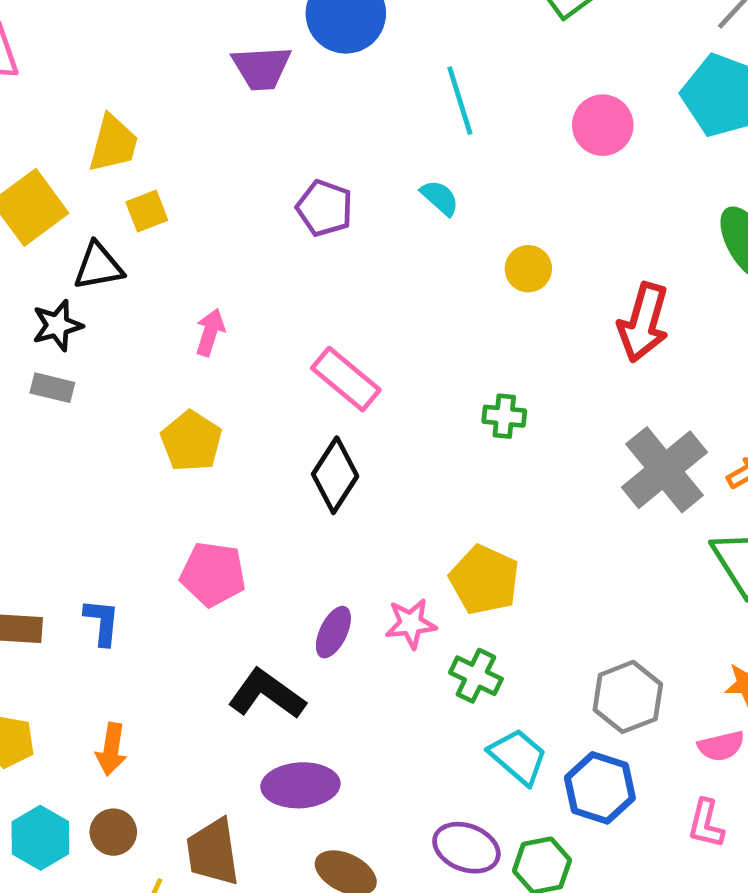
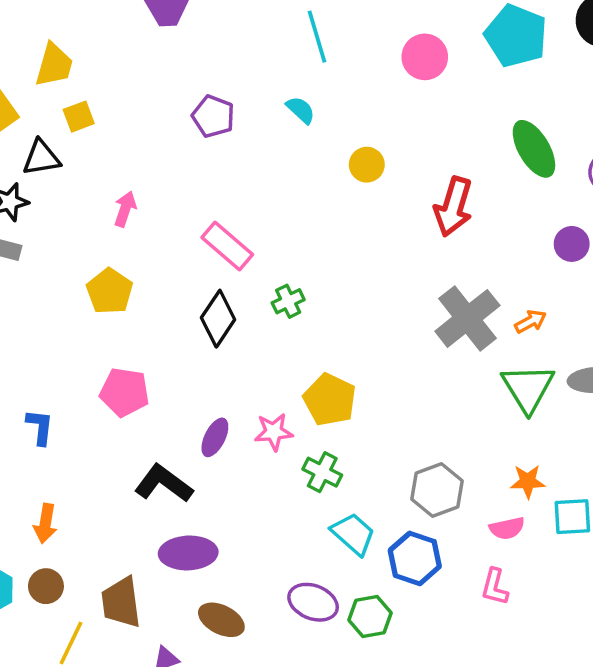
green cross: (504, 416) -> (288, 301), moved, turned -32

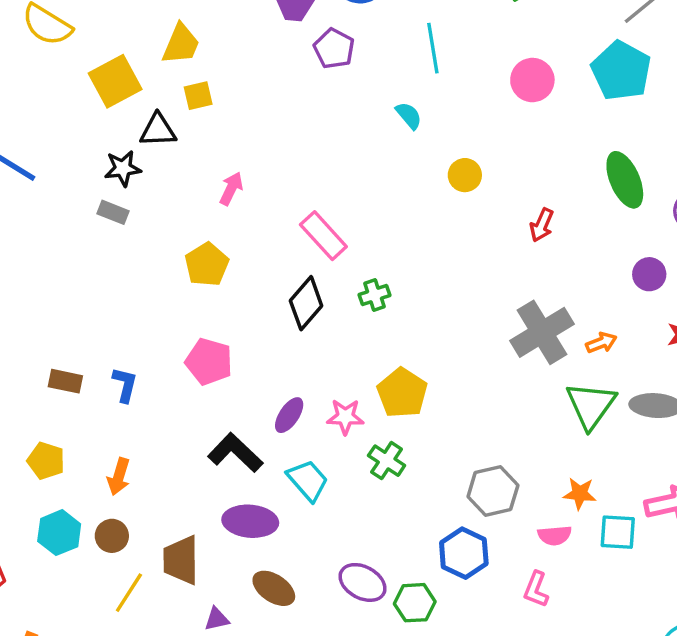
purple pentagon: (213, 116) -> (334, 49), moved
red arrow: (453, 207) -> (542, 225), size x0.6
cyan trapezoid: (353, 534) -> (308, 480), moved

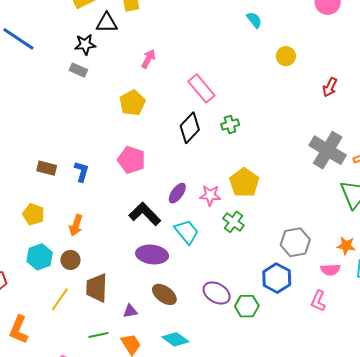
gray cross: (542, 332) -> (328, 150), turned -30
brown trapezoid: (181, 560) -> (97, 288), moved
yellow line: (129, 593) -> (60, 299), moved

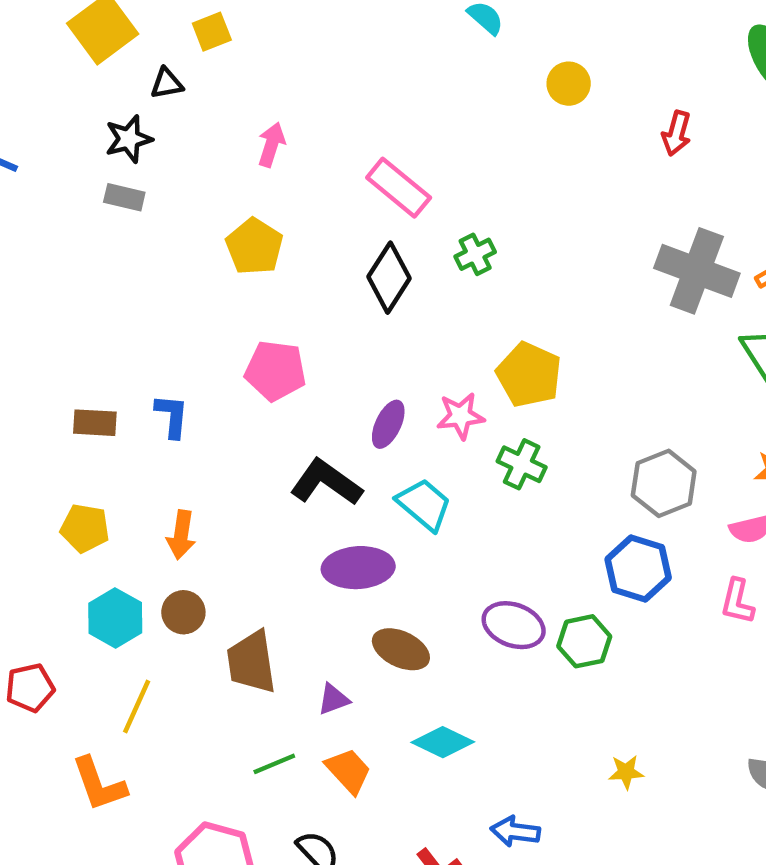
black triangle: (107, 23) -> (167, 83), size x0.7
yellow line: (60, 299) -> (137, 706), moved
orange L-shape: (19, 330) -> (99, 784), turned -32

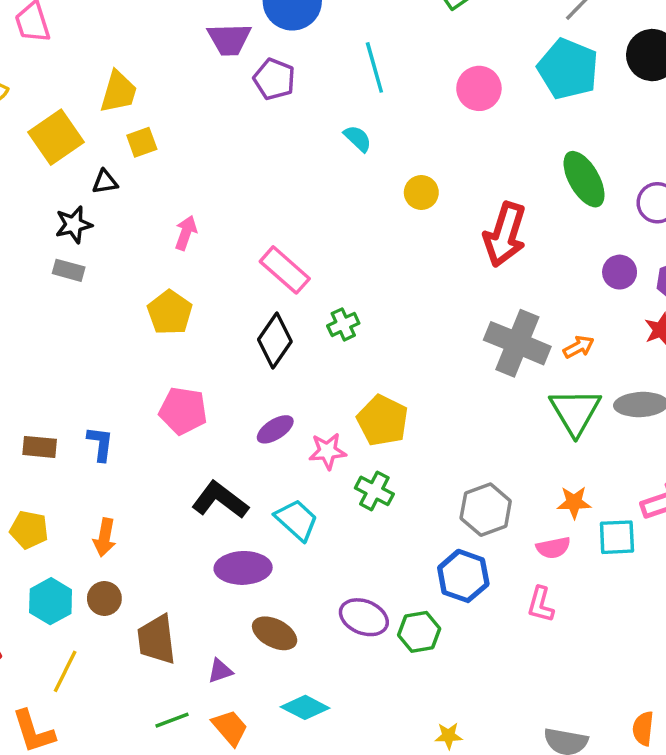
red arrow: (677, 133) -> (505, 234), size x1.8
purple ellipse: (388, 424) -> (275, 429), moved, turned 30

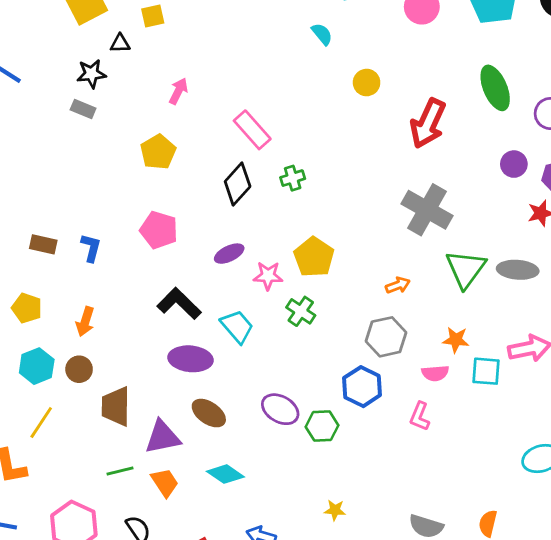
orange arrow: (579, 347) -> (398, 285), moved
purple triangle: (220, 671) -> (163, 437), size x1.8

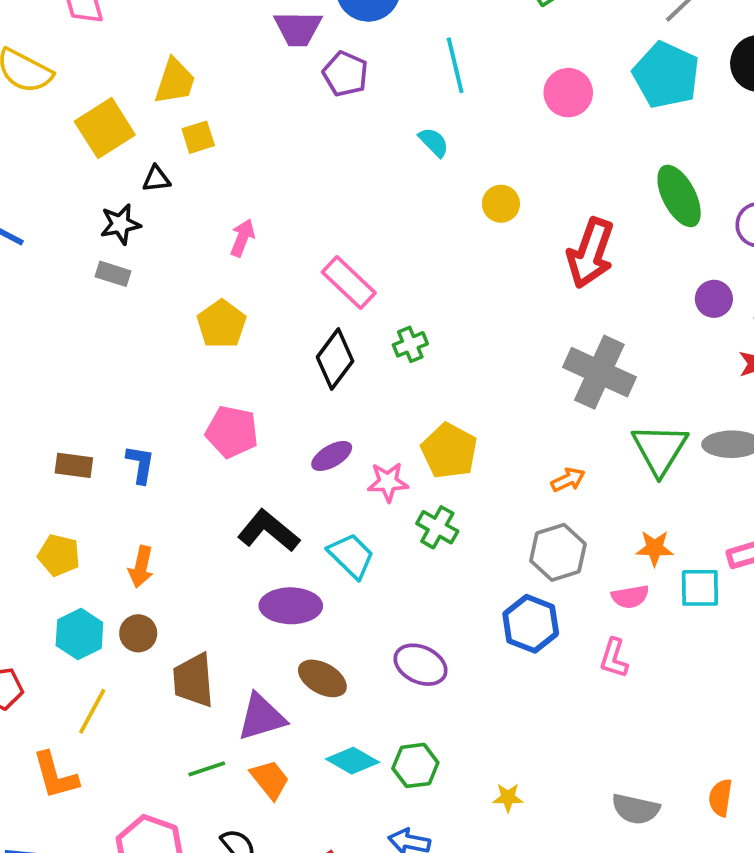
green hexagon: (322, 426) -> (415, 765), moved

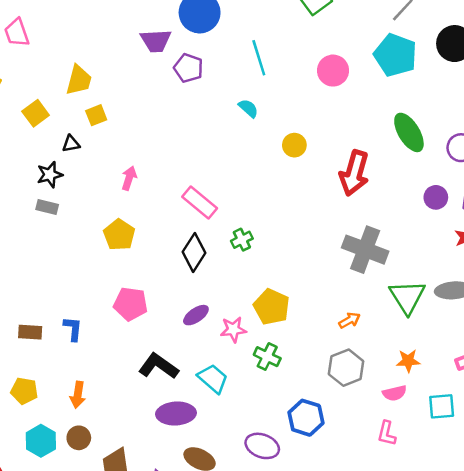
yellow square: (105, 128) -> (36, 113), size x0.7
cyan square: (700, 588) -> (442, 406), moved
blue hexagon: (531, 624) -> (306, 418), moved

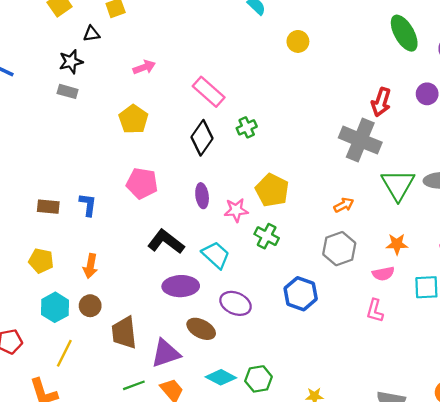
red arrow: (354, 173) -> (381, 102), moved, size x0.7
pink arrow: (129, 178) -> (144, 67), turned 50
purple ellipse: (196, 315) -> (202, 196), turned -65
purple ellipse: (262, 446) -> (236, 303), moved

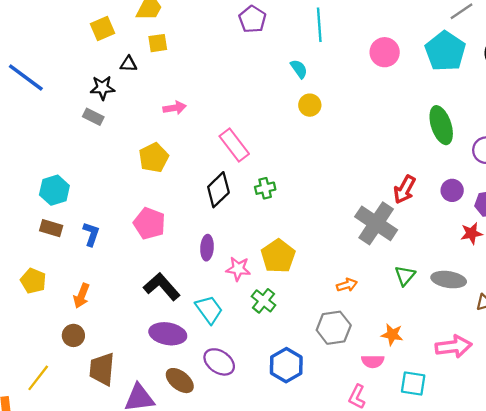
yellow circle: (298, 41) -> (310, 105), moved
green triangle: (398, 185) -> (405, 276), size x0.6
cyan hexagon: (55, 307) -> (54, 190), moved

